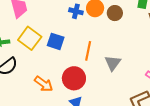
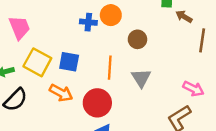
brown circle: (115, 13) -> (137, 39), moved
orange arrow: (44, 84) -> (61, 93), moved

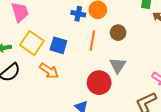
orange line: (110, 68) -> (92, 41), moved
red circle: (97, 103) -> (99, 83), moved

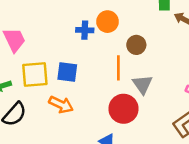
orange line: (92, 41) -> (118, 68), moved
yellow square: (32, 43) -> (35, 74), turned -30

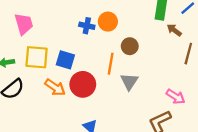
red circle: (124, 109) -> (83, 84), moved

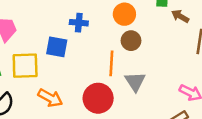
orange circle: (108, 22) -> (124, 14), moved
blue square: (65, 60) -> (57, 47), moved
red circle: (83, 84) -> (98, 98), moved

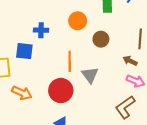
brown arrow: (180, 16) -> (130, 61), moved
brown circle: (131, 41) -> (101, 39), moved

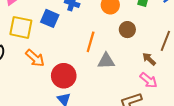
gray triangle: (90, 75) -> (106, 61), turned 48
red circle: (61, 91) -> (64, 76), moved

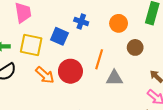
red circle: (64, 76) -> (70, 71), moved

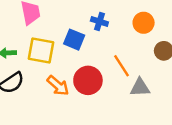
orange line: (99, 59) -> (122, 66), turned -48

